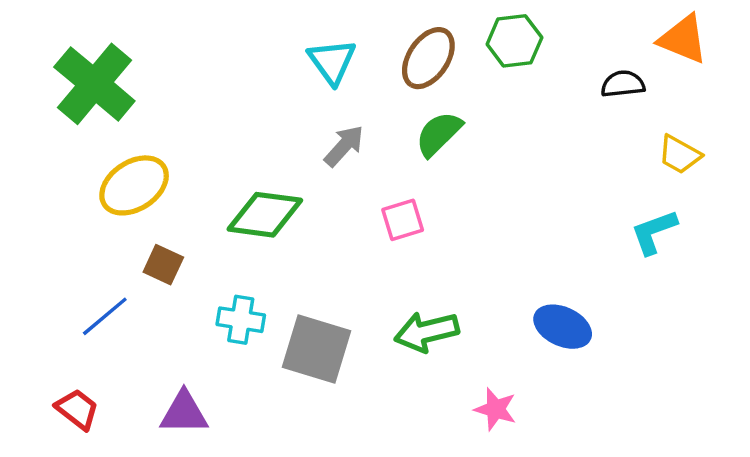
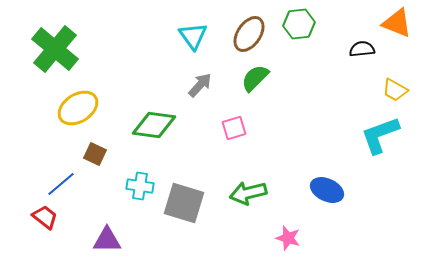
cyan L-shape: (654, 232) -> (380, 135), size x1.4
red trapezoid: (77, 409) -> (45, 217), moved

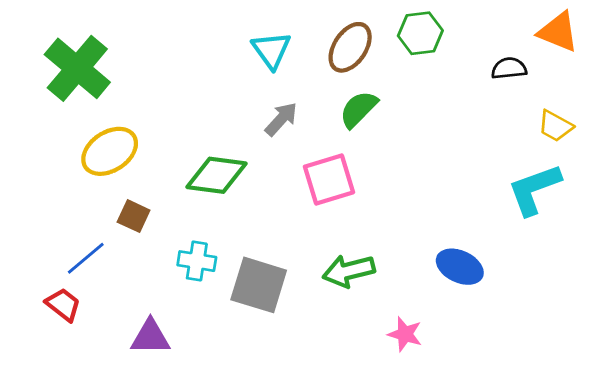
pink square: (234, 128) -> (329, 179), size x1.5

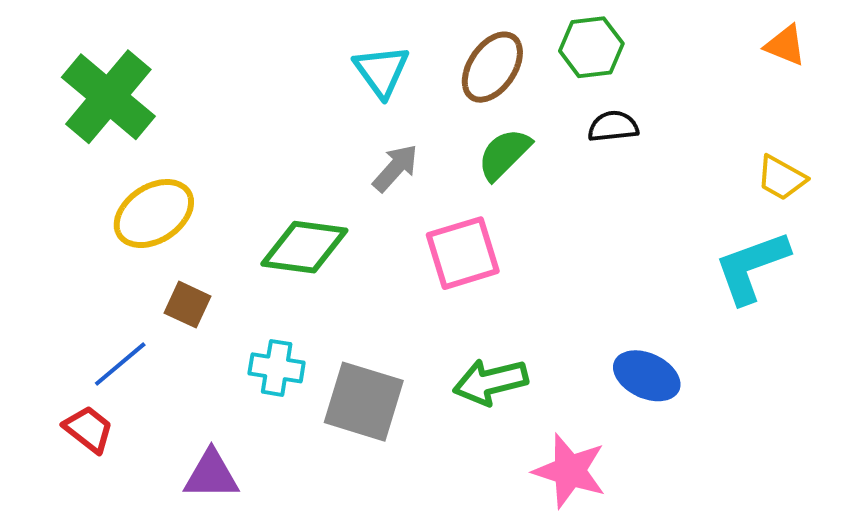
orange triangle: (558, 32) -> (785, 45), size x0.7
black semicircle: (509, 68) -> (613, 126), moved
pink star: (405, 334) -> (570, 471), size x1.5

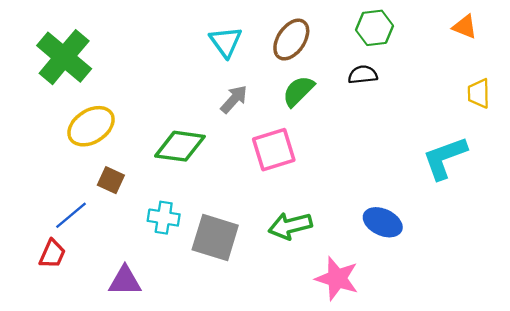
green hexagon: (591, 47) -> (374, 28), moved
yellow trapezoid: (781, 178) -> (479, 93), moved, turned 60
red trapezoid: (89, 429) -> (52, 254), turned 76

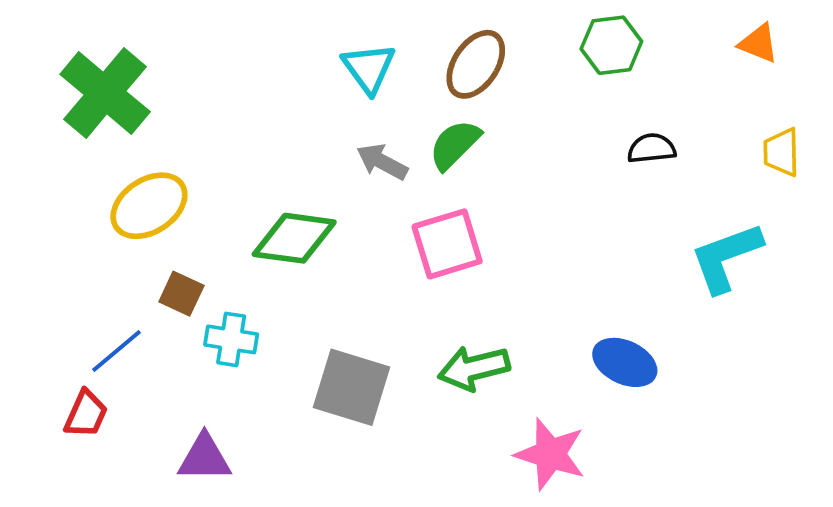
black semicircle: (363, 75) -> (652, 148), moved
green semicircle: (298, 91) -> (455, 145), moved
gray arrow: (234, 99) -> (382, 162), turned -104
cyan cross: (164, 218) -> (231, 339), moved

